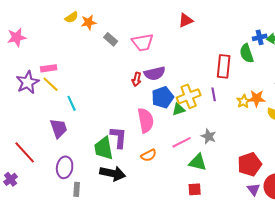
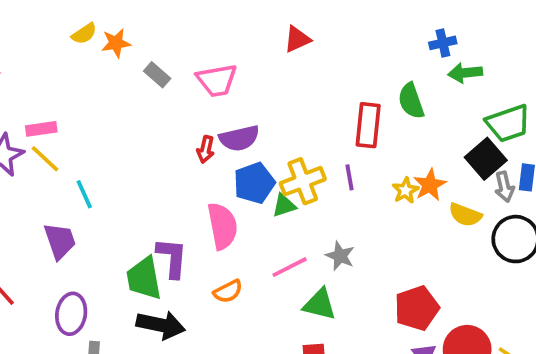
blue cross: (260, 37) -> (443, 43), moved
orange star: (257, 98) -> (430, 185), turned -30

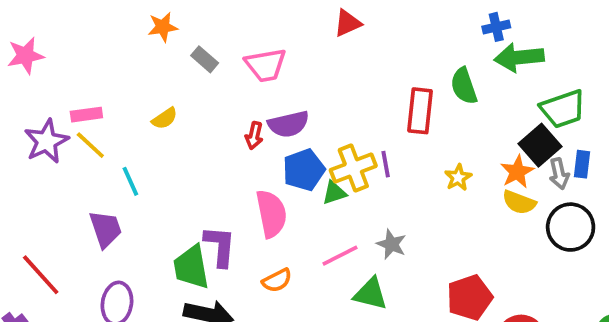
yellow semicircle: (84, 34) -> (165, 118), moved
green arrow: (465, 73) -> (519, 57), size x1.4
purple line: (349, 177) -> (386, 164), moved
orange star: (430, 185) -> (517, 172), moved

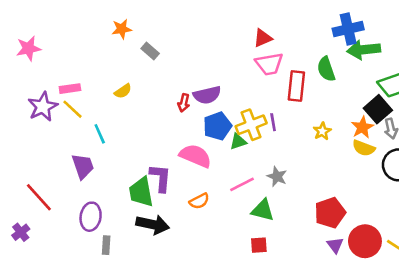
red triangle: (348, 23) -> (263, 38), moved
blue cross: (496, 27) -> (348, 29), size x1.6
pink trapezoid: (266, 65) -> (269, 64), moved
pink semicircle: (271, 214) -> (195, 156), turned -56

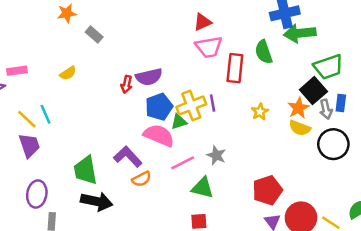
yellow line: (72, 109) -> (27, 119), moved
pink semicircle: (195, 156) -> (159, 135), moved
purple L-shape: (160, 178) -> (128, 157), moved, turned -48

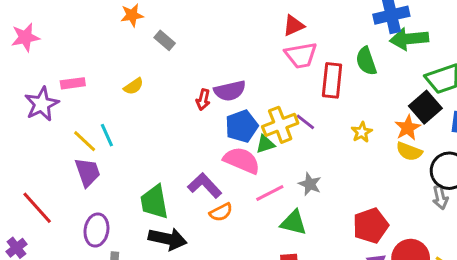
purple line: (213, 103) -> (305, 122), turned -42
gray arrow: (326, 109) -> (440, 197), moved

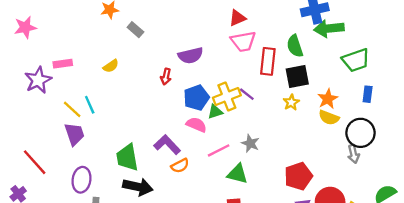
purple semicircle: (230, 91) -> (191, 55), moved
black square: (425, 107) -> (297, 77), moved, turned 30
pink semicircle: (242, 160) -> (196, 125), size x0.7

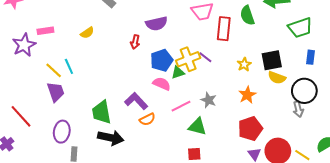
black square: (297, 77) -> (272, 60), moved
orange star: (328, 99) -> (247, 95), moved

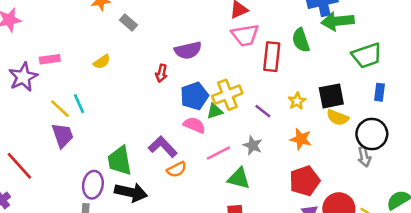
purple line: (205, 57) -> (263, 111), moved
orange star: (247, 95) -> (301, 139), turned -30
purple ellipse: (62, 132) -> (93, 185), moved

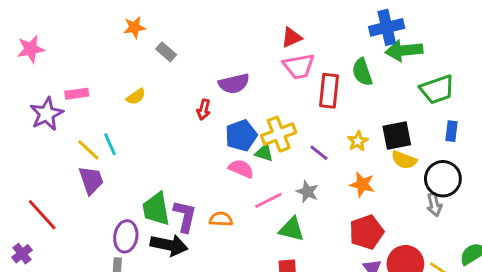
green triangle: (215, 111) -> (264, 153), turned 36
purple L-shape: (163, 147) -> (185, 216), moved, turned 56
orange semicircle: (177, 169) -> (221, 219), turned -150

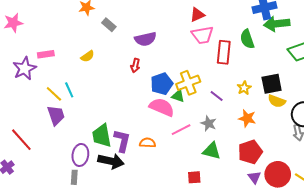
purple semicircle: (234, 84) -> (145, 39), moved
pink semicircle: (241, 169) -> (162, 107), size x1.4
green triangle: (292, 229) -> (212, 151), moved

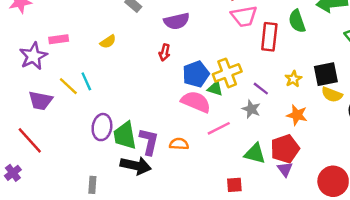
purple trapezoid: (56, 115) -> (41, 101), moved, turned 120
gray star: (209, 123) -> (251, 109), moved
red pentagon: (250, 152) -> (285, 149), moved
purple ellipse: (80, 155) -> (102, 127), moved
purple triangle: (254, 177) -> (285, 169), moved

